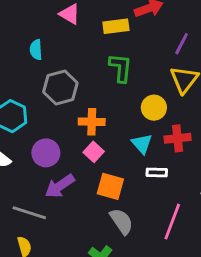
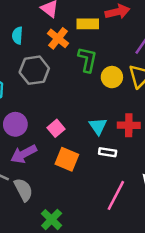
yellow circle: (154, 108) -> (112, 77), moved
orange cross: (92, 122) -> (58, 38), moved, turned 30
gray semicircle: (122, 221) -> (23, 190), moved

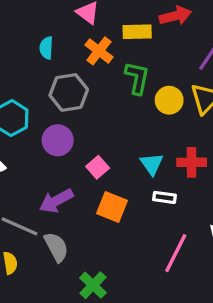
purple circle: (15, 124) -> (58, 140), moved

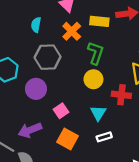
yellow circle: (169, 100) -> (93, 79), moved
red cross: (192, 162) -> (121, 95), moved
white rectangle: (165, 197) -> (104, 137), turned -32

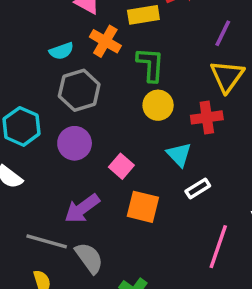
cyan semicircle: (36, 25) -> (61, 51), moved, turned -104

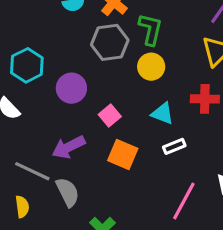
gray hexagon: (79, 90) -> (110, 42), moved
red cross: (207, 117) -> (205, 99), moved
cyan triangle: (179, 155) -> (163, 114), turned -35

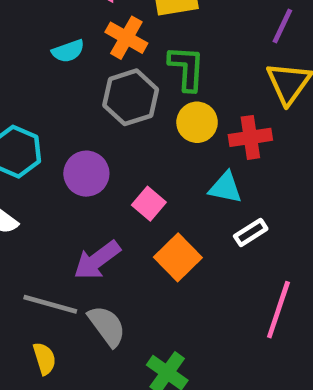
red cross: (205, 99) -> (250, 137), moved
orange square: (123, 155) -> (178, 257), turned 32

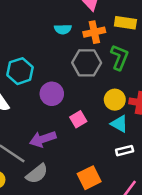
orange cross: (126, 38) -> (94, 32), turned 30
yellow circle: (197, 122) -> (115, 100), moved
orange square: (178, 257) -> (89, 178), moved
gray semicircle: (107, 326) -> (37, 174), turned 70

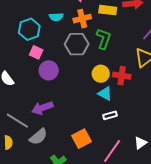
cyan hexagon: (20, 71) -> (29, 29), moved
pink square: (78, 119) -> (36, 52), moved, turned -32

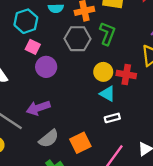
gray semicircle: (38, 137) -> (49, 139), moved

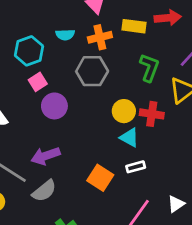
green L-shape: (107, 34) -> (149, 68), moved
pink square: (33, 47) -> (38, 82), turned 32
gray semicircle: (49, 139) -> (44, 191), moved
orange square: (80, 143) -> (100, 178), moved, turned -30

